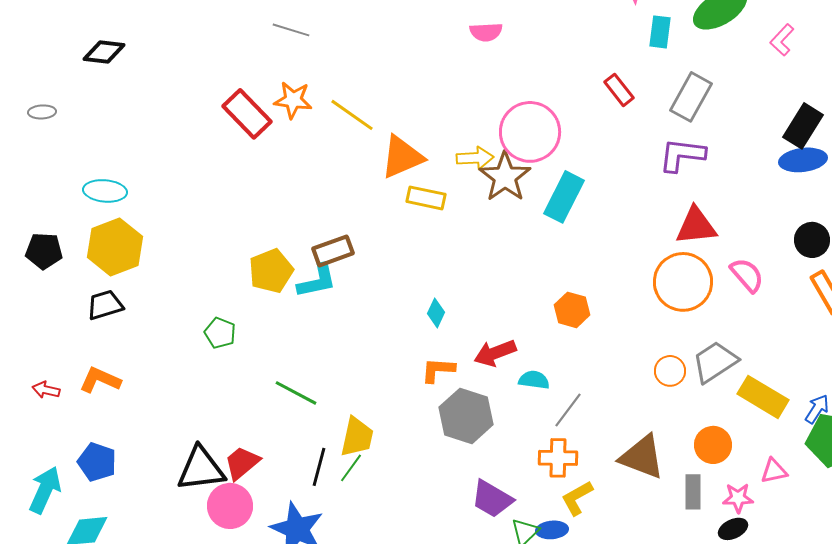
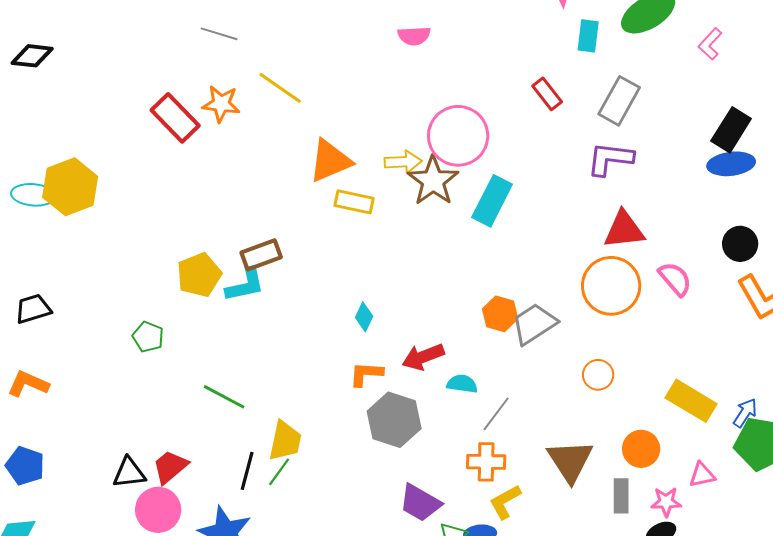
yellow line: (352, 115) -> (280, 88), moved
yellow hexagon: (115, 247) -> (70, 187), moved
gray trapezoid: (715, 362) -> (534, 324), moved
brown triangle: (642, 457) -> (570, 461), turned 36
black triangle: (201, 469) -> (129, 473), size x0.7

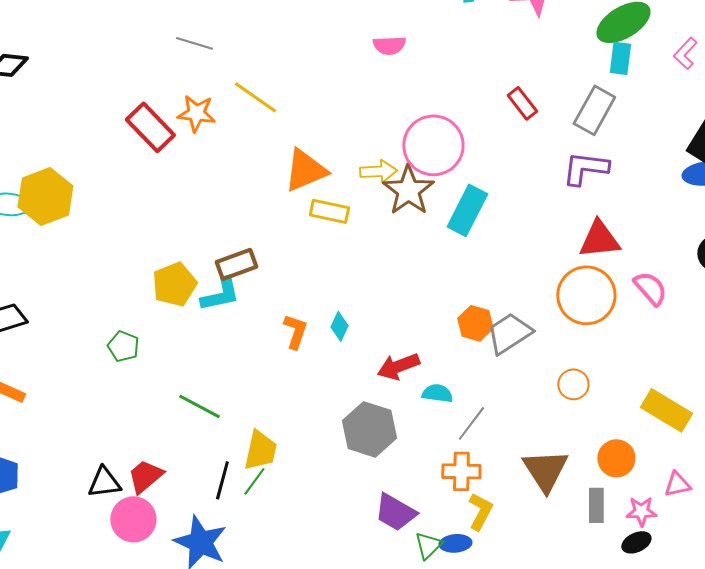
cyan rectangle: (588, 36) -> (620, 58), moved
orange L-shape: (366, 374) -> (295, 331), moved, turned 105
yellow L-shape: (505, 502) -> (480, 511), turned 147

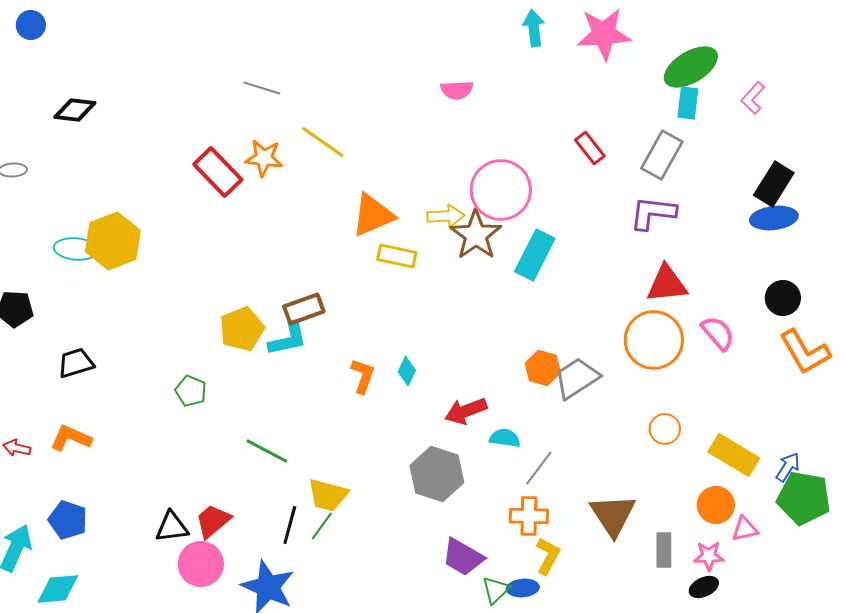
orange circle: (573, 384) -> (665, 429), moved
yellow trapezoid: (260, 450) -> (328, 495), turned 93
orange circle: (616, 458) -> (716, 505), moved

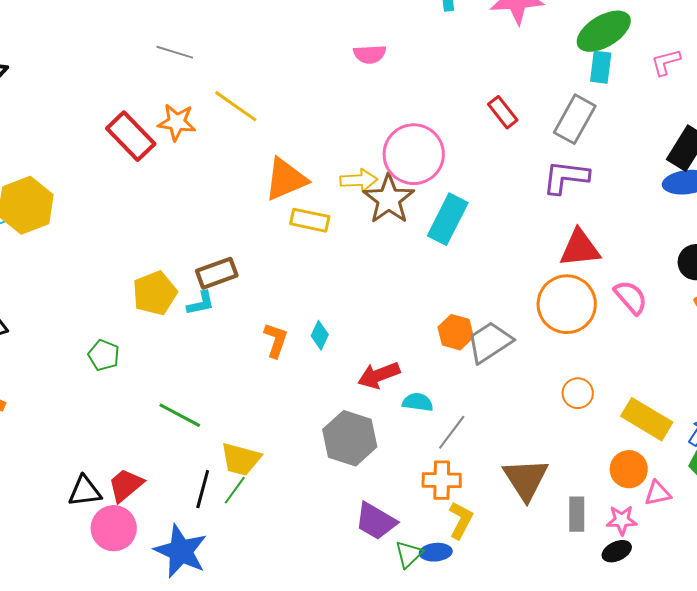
pink L-shape: (753, 98) -> (666, 62), turned 32
cyan L-shape: (288, 339) -> (201, 303), size x0.7

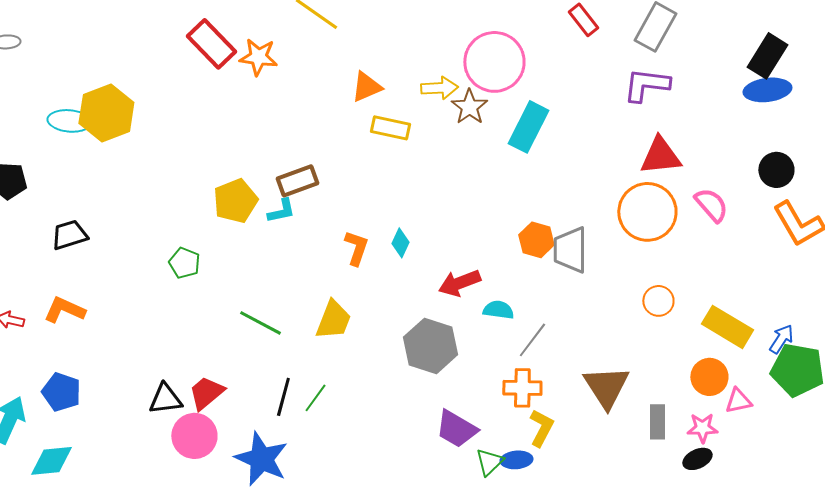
orange star: (177, 122) -> (258, 57), moved
orange triangle: (286, 179) -> (366, 87), size x0.7
brown star: (389, 199) -> (469, 107), size x0.7
gray trapezoid: (490, 342) -> (570, 250), turned -57
yellow trapezoid: (241, 459) -> (333, 320), moved, turned -84

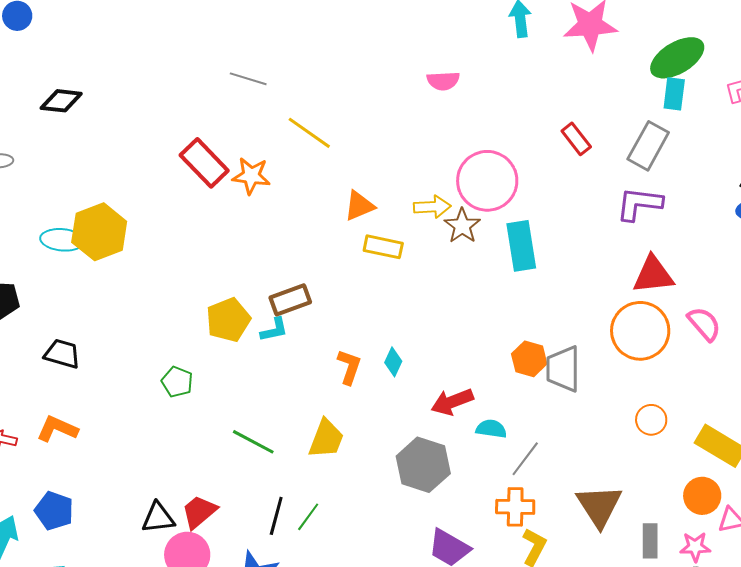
cyan rectangle: (528, 127) -> (521, 246), turned -36
black trapezoid: (69, 235) -> (62, 354), turned 33

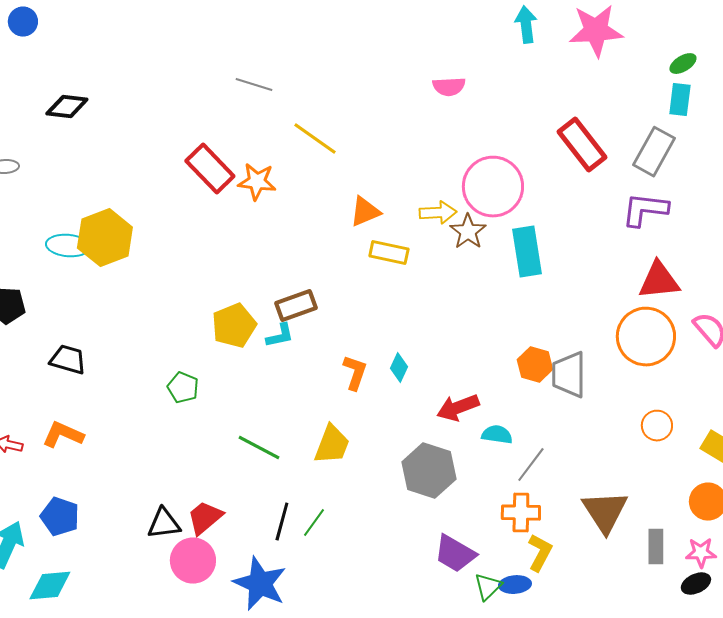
green ellipse: (677, 58) -> (683, 64), size x0.5
red rectangle: (576, 139) -> (582, 145), size x1.6

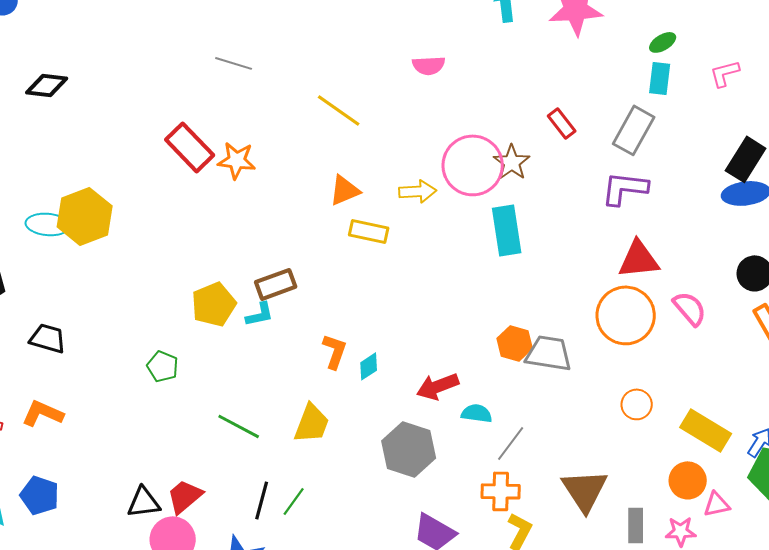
yellow line: (315, 139) -> (339, 110), moved
red rectangle: (582, 145) -> (562, 123), size x0.6
brown star: (468, 232) -> (512, 162), moved
cyan diamond: (399, 368) -> (369, 366), moved, turned 32
gray trapezoid: (569, 375) -> (549, 353), turned 99

